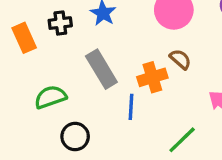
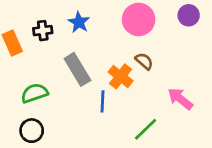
orange cross: (152, 77) -> (121, 76), turned -35
black circle: (75, 137) -> (32, 131), moved

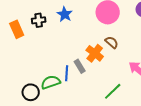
gray rectangle: (77, 69) -> (80, 66), moved, size x0.6
green semicircle: (34, 93) -> (51, 82), moved
blue line: (102, 101) -> (67, 73), moved

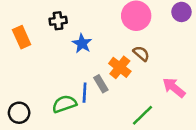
blue star: (65, 14) -> (82, 43), moved
black cross: (39, 20) -> (58, 21), moved
black circle: (31, 92) -> (19, 113), moved

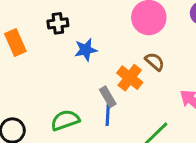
blue star: (82, 43) -> (86, 50), turned 30
blue line: (85, 93) -> (108, 114), moved

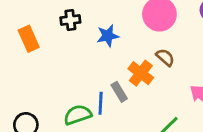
blue star: (86, 50) -> (108, 36), moved
blue line: (108, 114) -> (101, 103), moved

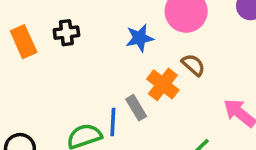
black cross: (70, 20) -> (66, 33), moved
blue star: (108, 36) -> (140, 38), moved

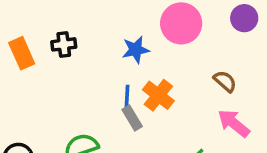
brown semicircle: (193, 65) -> (225, 81), moved
blue line: (113, 122) -> (127, 99), moved

